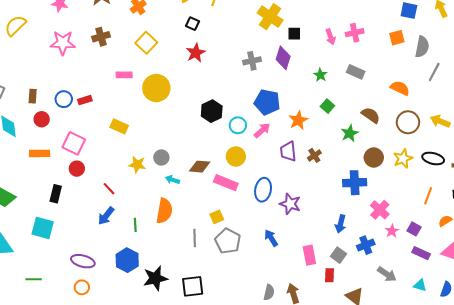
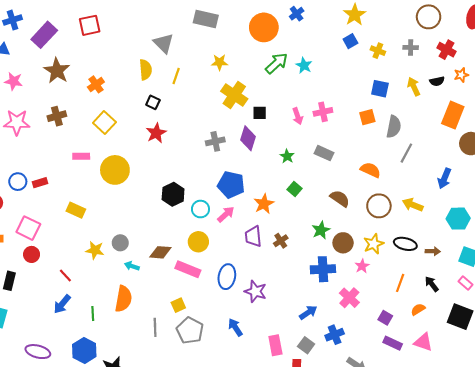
green star: (350, 133) -> (321, 230), moved
blue arrow: (341, 224) -> (308, 313), turned -138
pink star: (392, 231) -> (362, 266), moved

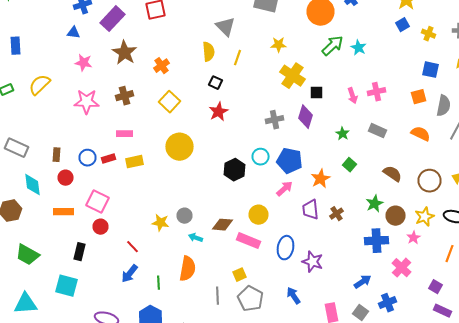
pink rectangle: (81, 156) -> (124, 134), moved
orange semicircle: (370, 170) -> (420, 134), moved
cyan circle: (200, 209) -> (260, 157), moved
yellow rectangle: (76, 210) -> (134, 162), moved, turned -36

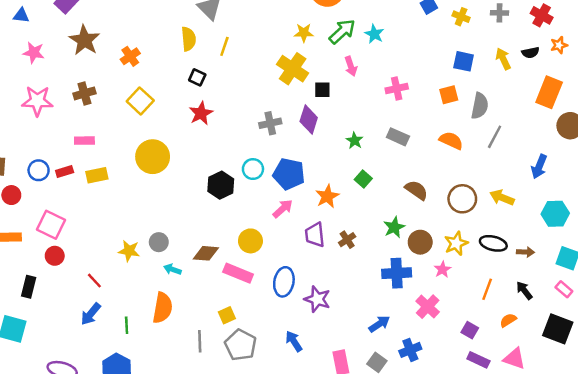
yellow star: (278, 45) -> (304, 33), moved
pink arrow: (352, 96) -> (351, 66), moved

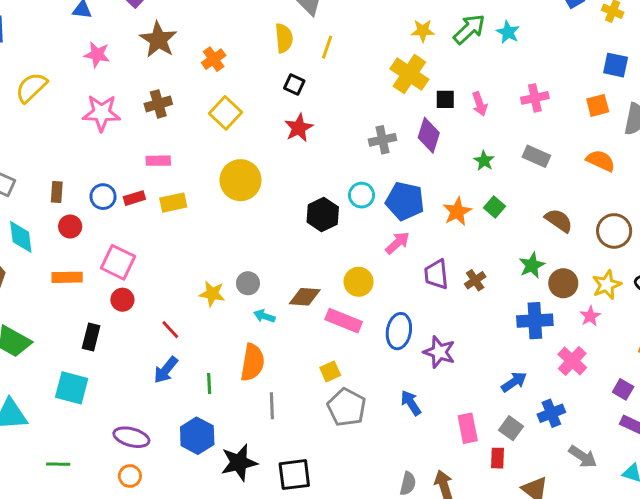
pink arrow: (351, 66) -> (480, 104), moved
orange star: (327, 196) -> (457, 212), moved
gray line: (200, 341) -> (272, 406), moved

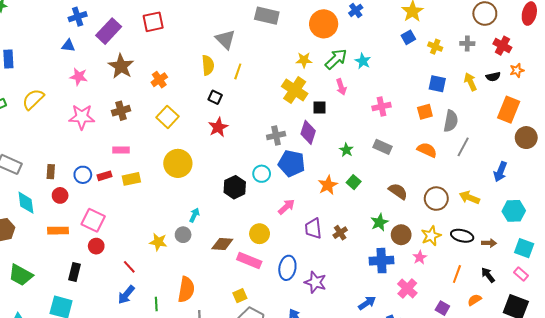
pink arrow: (480, 104) -> (341, 87), moved
blue pentagon: (405, 201) -> (292, 163), moved
cyan arrow: (264, 316) -> (194, 215), moved, turned 96

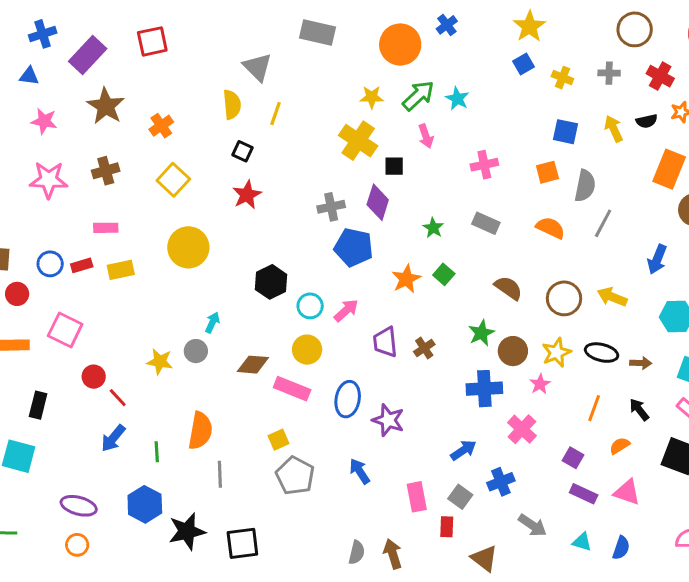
cyan circle: (262, 174) -> (310, 306), moved
red circle: (96, 246) -> (94, 377), moved

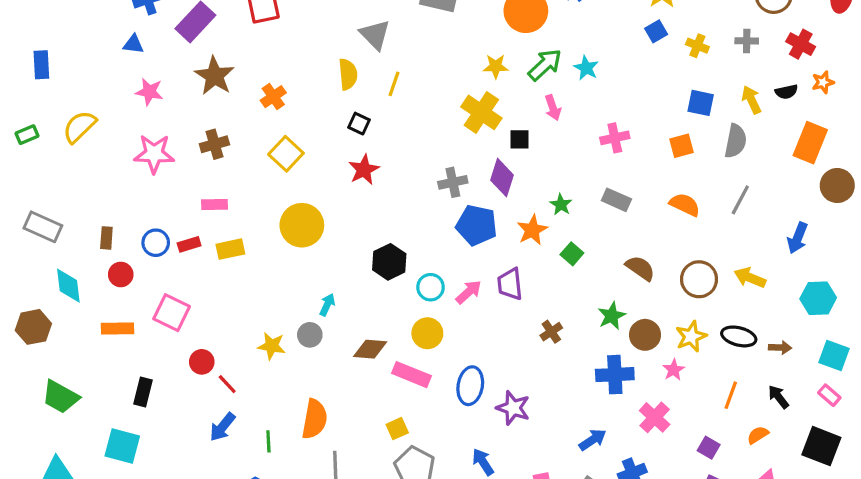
gray semicircle: (585, 186) -> (736, 141), moved
orange star: (406, 279) -> (532, 230), moved
purple trapezoid: (385, 342) -> (510, 284), moved

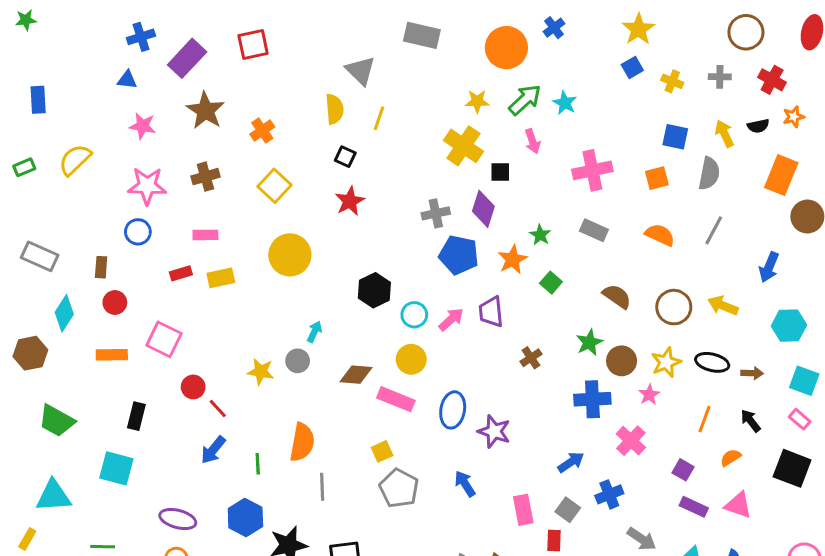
pink cross: (615, 138) -> (592, 170), size x1.4
blue circle: (156, 243) -> (138, 232), moved
cyan diamond: (68, 286) -> (64, 313), turned 40

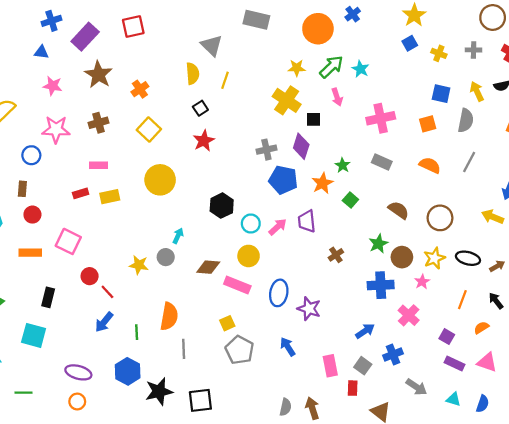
black square: (345, 157) -> (200, 108), turned 32
blue circle: (138, 232) -> (31, 155), moved
yellow arrow: (723, 306) -> (493, 217), moved
brown arrow: (752, 373) -> (497, 266), turned -32

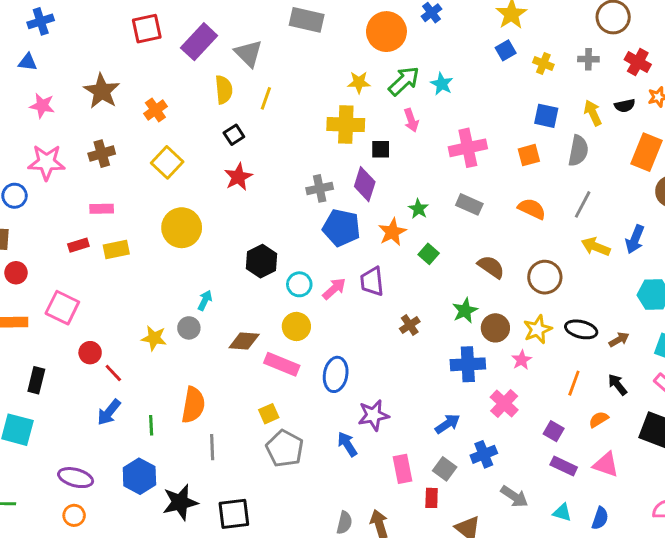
purple rectangle: (85, 37) -> (199, 42), moved
yellow cross: (287, 100) -> (346, 125), turned -32
yellow arrow: (493, 217) -> (596, 247), moved
purple star: (309, 309) -> (373, 415), moved, turned -30

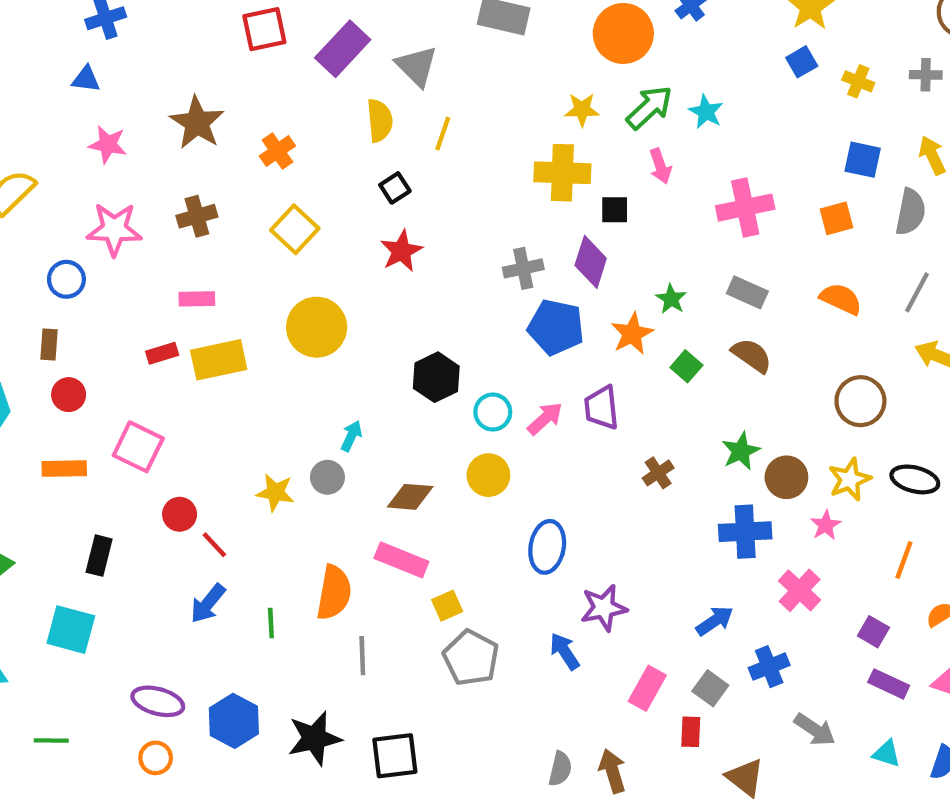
yellow rectangle: (116, 249) -> (219, 360), size x1.4
brown semicircle: (491, 267) -> (752, 355), moved
pink rectangle: (282, 364) -> (401, 560), moved
pink rectangle: (402, 469) -> (647, 688), turned 40
blue hexagon: (139, 476) -> (234, 721), moved

